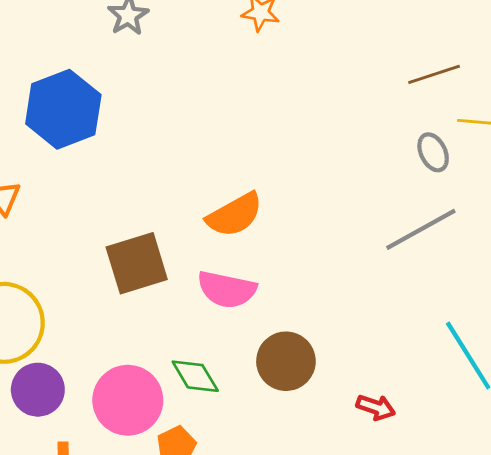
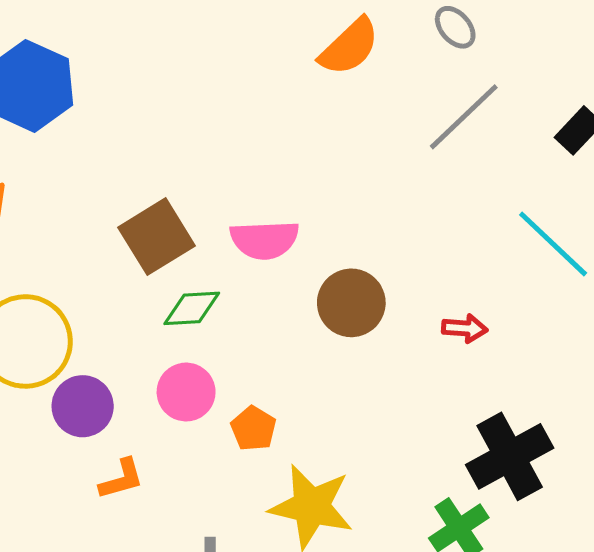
orange semicircle: (235, 215) -> (349, 47), moved
green diamond: (195, 376) -> (192, 308), moved, turned -48
pink circle: (128, 400) -> (186, 392), size x0.7

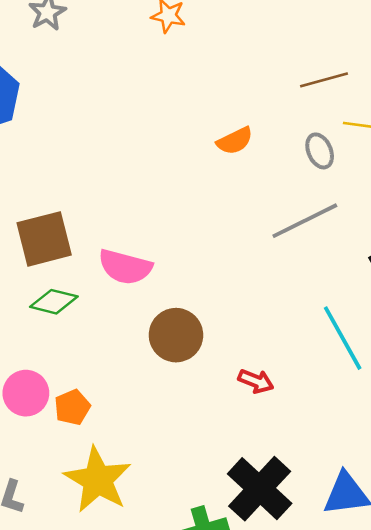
orange semicircle: (349, 47) -> (235, 141), size x0.7
pink circle: (186, 392) -> (26, 393), moved
black cross: (510, 456) -> (260, 489), turned -36

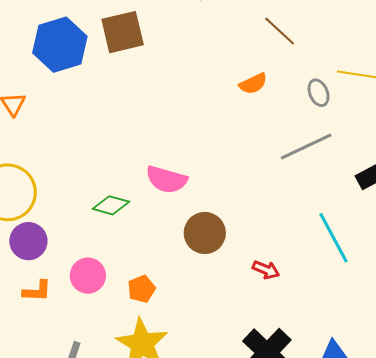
brown line: (324, 80) -> (280, 31), moved, turned 57
brown square: (44, 239) -> (123, 32), moved
orange pentagon: (72, 407) -> (141, 289), moved

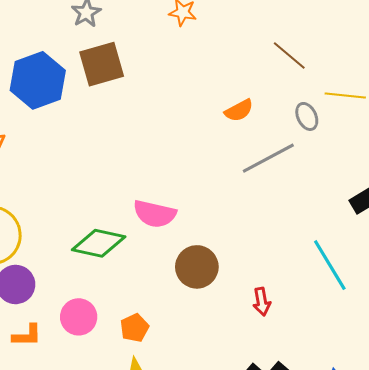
brown line: (280, 31) -> (289, 56), moved
gray line: (306, 146) -> (268, 158), moved
green diamond: (111, 205) -> (99, 243), size x1.4
red arrow: (266, 270) -> (262, 302), turned 60

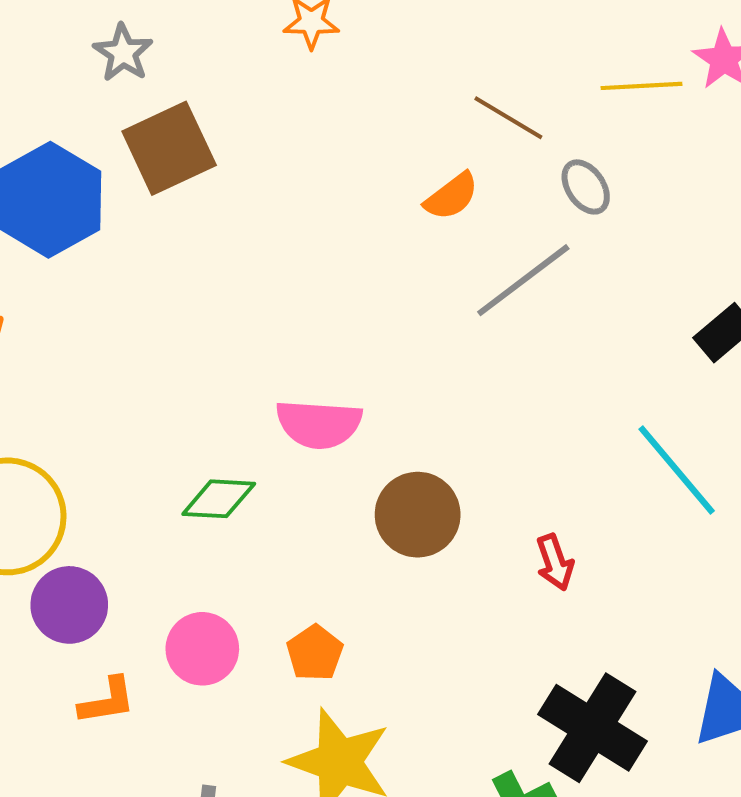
brown line: (289, 56) -> (508, 118), moved
yellow line: (345, 96) -> (641, 86), moved
green diamond: (99, 243) -> (219, 499), size x0.7

